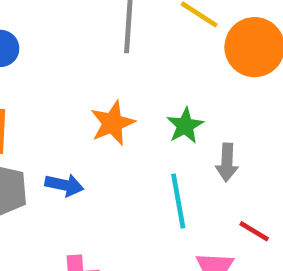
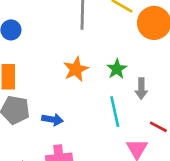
blue arrow: (64, 185) -> (53, 120), moved

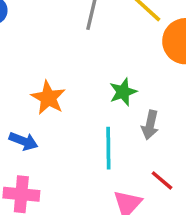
orange star: (76, 69) -> (48, 98), moved, turned -30

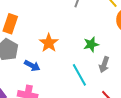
cyan line: (108, 148) -> (79, 75), turned -35

